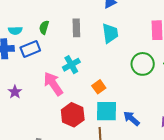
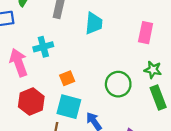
green circle: (143, 64) -> (118, 84), moved

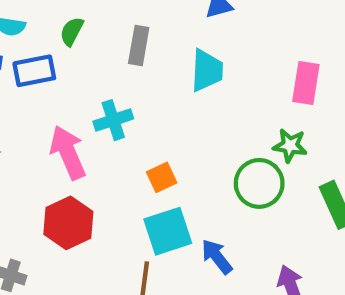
green star: (153, 70) -> (290, 146), moved
red hexagon: (31, 102) -> (68, 223), moved
cyan square: (69, 107) -> (168, 231), turned -30

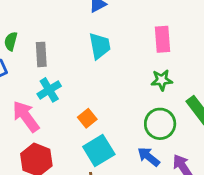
gray rectangle: (139, 46) -> (41, 54), moved
green circle: (259, 183) -> (160, 124), moved
blue arrow: (217, 257) -> (149, 157), moved

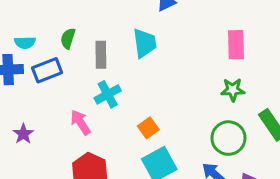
cyan trapezoid: (100, 46) -> (145, 43), moved
pink arrow: (26, 116) -> (80, 122), size x0.7

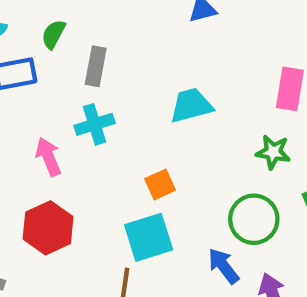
cyan trapezoid: (145, 43) -> (191, 105), moved, turned -108
orange square: (148, 128) -> (160, 184), moved

